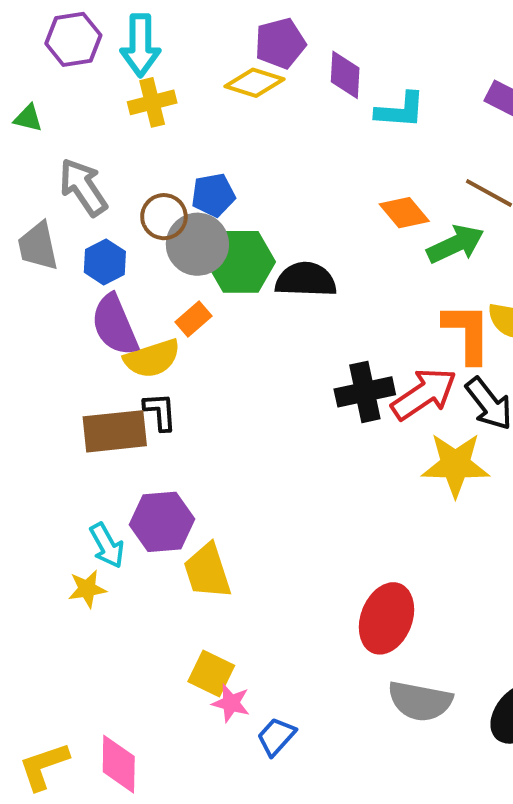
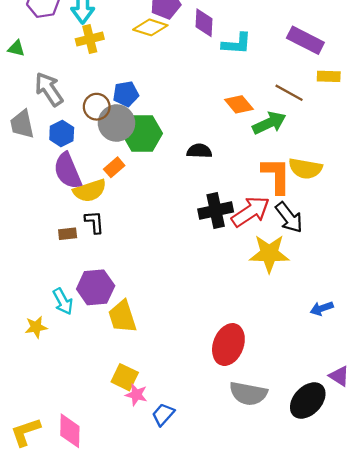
black semicircle: (306, 280) -> (199, 151), moved, size x0.7
brown rectangle: (115, 431) -> (68, 234), size x0.5
yellow star: (87, 589) -> (36, 327), moved

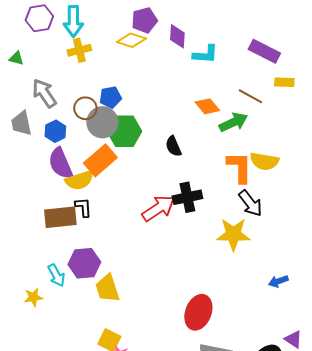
black semicircle: (199, 151) -> (173, 146), turned -115
orange rectangle: (114, 167) -> (100, 160), size x1.8
red arrow: (251, 212) -> (158, 208), moved
brown rectangle: (68, 234) -> (60, 217), size x2.0

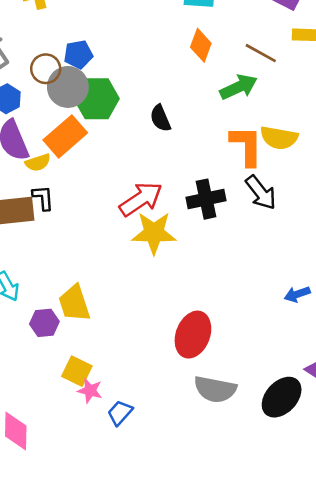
orange diamond: (207, 106) -> (201, 45), moved, turned 60
yellow semicircle: (79, 180) -> (38, 163), size x0.7
black cross: (187, 197) -> (206, 199), moved
yellow star: (233, 234) -> (154, 233), moved
purple hexagon: (84, 263) -> (44, 323), moved, size x0.7

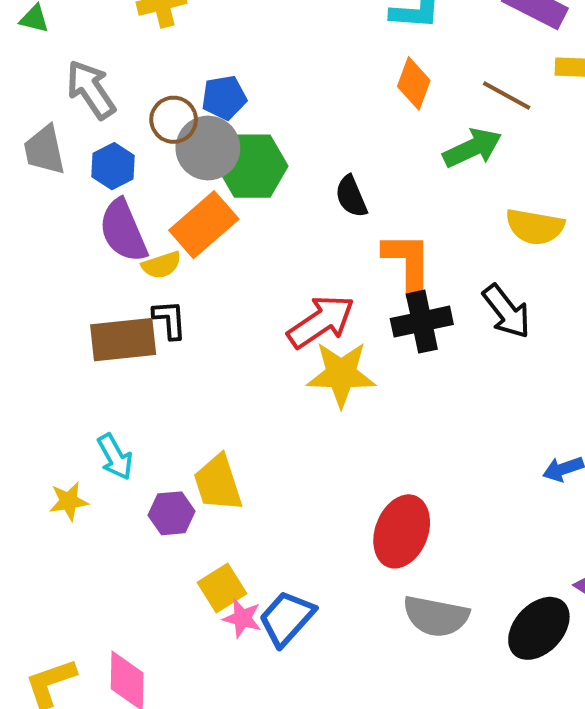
orange L-shape: (246, 146) -> (408, 263), moved
yellow square: (77, 371) -> (222, 588), turned 32
blue trapezoid: (120, 413) -> (287, 618), moved, size x1.4

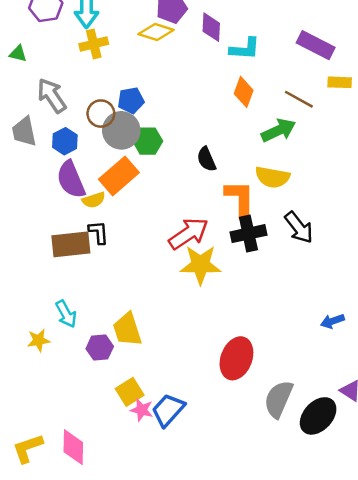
green hexagon: (252, 166) -> (148, 141), size x0.7
yellow semicircle: (535, 227) -> (272, 177), moved
gray semicircle: (436, 616) -> (278, 399), moved, turned 102

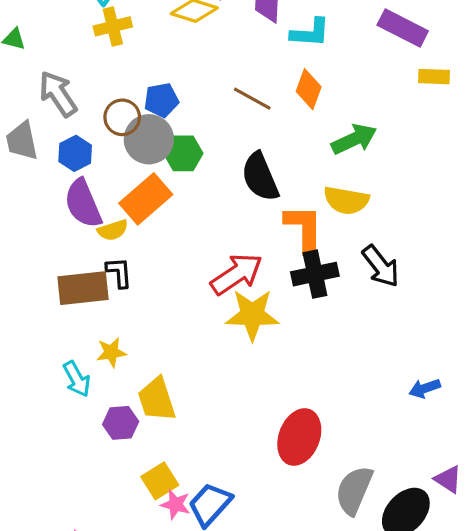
brown line: (299, 99) -> (252, 99), moved
black semicircle: (206, 159) -> (260, 177), size x1.5
yellow star: (38, 340) -> (111, 352), moved

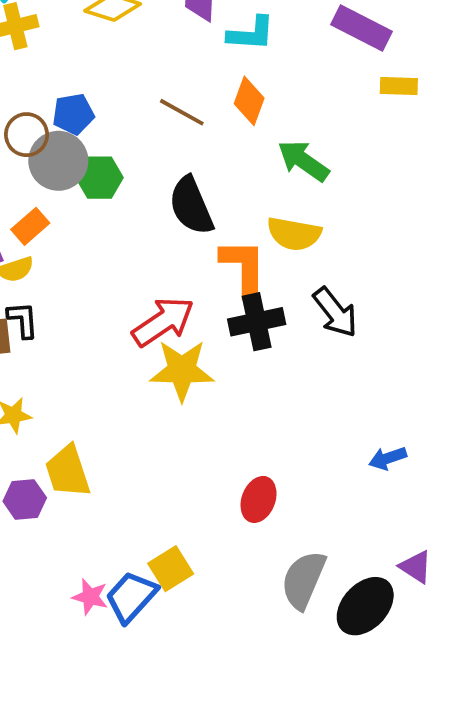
green arrow: (354, 139) -> (303, 161), turned -120
orange rectangle: (146, 199) -> (30, 226), moved, size x0.6
red ellipse: (299, 437) -> (259, 499), moved, size x0.7
yellow square: (160, 481) -> (171, 569), moved

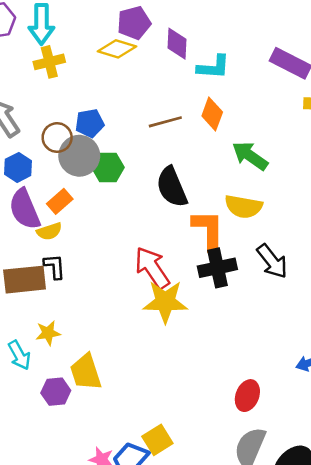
brown line: (182, 112) -> (165, 122), turned -44
red arrow: (163, 322) -> (152, 268), turned -90
red ellipse: (259, 499) -> (247, 396), moved

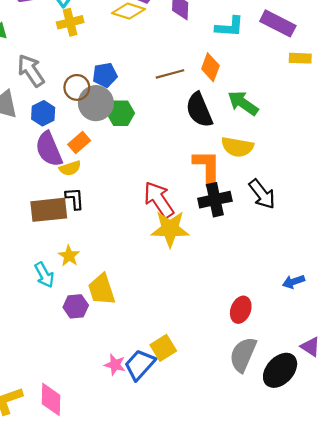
cyan L-shape: (214, 67) -> (230, 27), moved
black semicircle: (172, 187) -> (199, 110), moved
yellow star: (48, 333) -> (69, 256), turned -30

